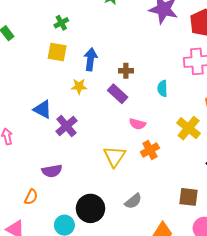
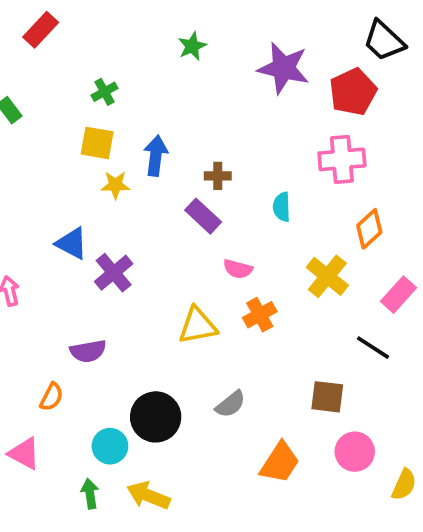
yellow star: (79, 86) -> (115, 185), moved
yellow triangle: (114, 156) -> (198, 326), turned 45

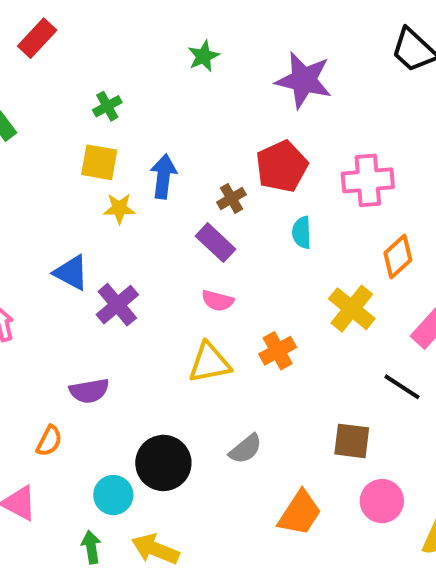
red pentagon: (353, 92) -> (282, 166), moved
brown cross: (218, 176) -> (232, 198), turned -30
pink semicircle: (238, 269) -> (218, 301), moved

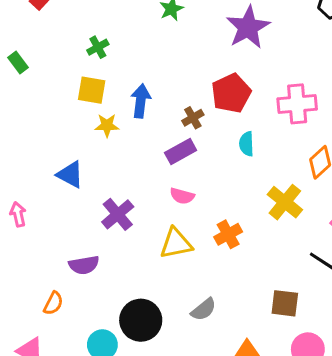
purple star: (304, 80) -> (248, 27), turned 30
purple rectangle: (216, 243) -> (181, 151), turned -72
purple cross: (117, 305) -> (118, 214), moved

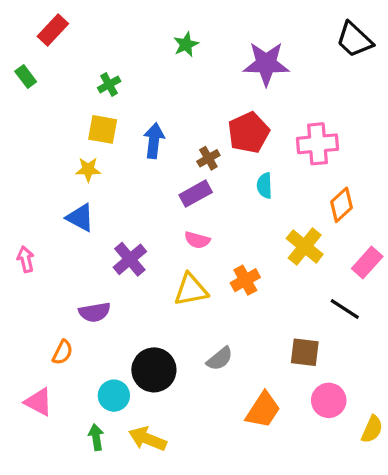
purple star: (248, 27) -> (266, 64), turned 30
green rectangle: (18, 63) -> (26, 76), moved
yellow star: (107, 125) -> (88, 169), moved

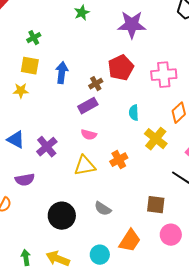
cyan semicircle: (265, 186) -> (134, 113), moved
blue triangle: (80, 218) -> (16, 140), moved
gray semicircle: (220, 359) -> (103, 209), turned 72
cyan circle: (114, 396) -> (100, 255), moved

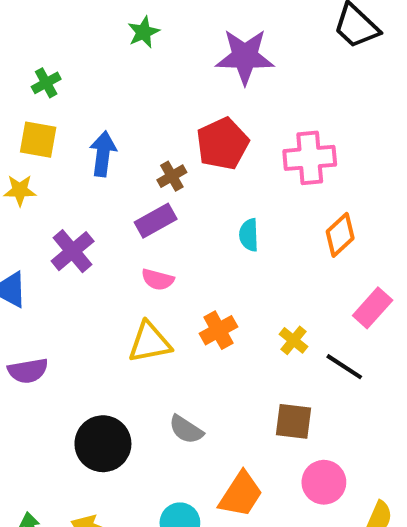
yellow cross: (156, 139) -> (293, 340), moved, size x0.6
purple cross: (47, 147) -> (73, 251), moved

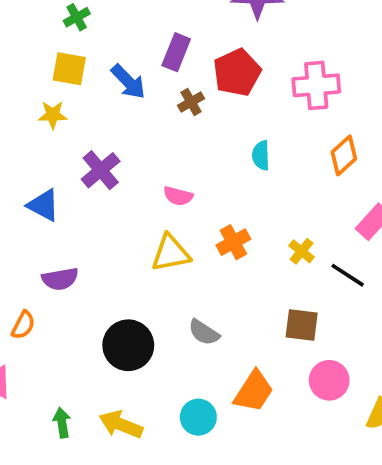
blue arrow: (103, 154) -> (128, 82), turned 129
purple rectangle: (156, 221) -> (176, 52), moved, turned -39

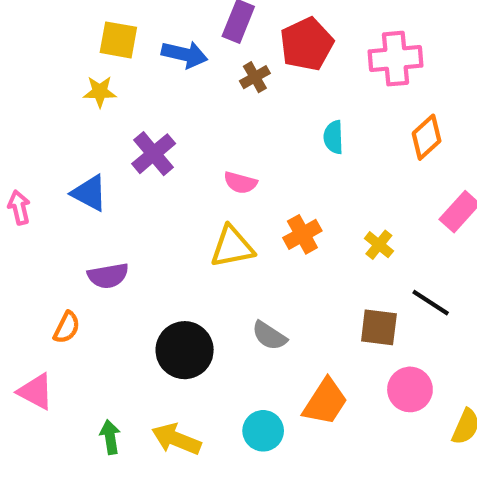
blue arrow: (128, 82) -> (185, 54), turned -33
black line: (348, 275) -> (431, 303), moved

